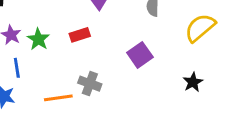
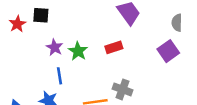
purple square: (140, 55) -> (168, 51), moved

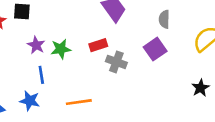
green star: (78, 51) -> (61, 49), turned 30
gray cross: (122, 89) -> (116, 62), moved

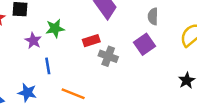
green star: (61, 49) -> (55, 28), moved
blue line: (41, 75) -> (48, 66), moved
orange line: (79, 102) -> (73, 94), turned 30

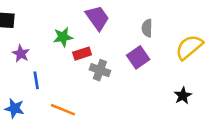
green star: (55, 28) -> (63, 37), moved

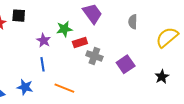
purple star: (21, 54) -> (44, 40), moved
purple square: (138, 57) -> (126, 64), moved

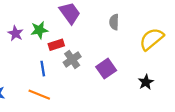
purple star: (44, 40) -> (15, 33), moved
gray cross: (94, 56) -> (72, 59), turned 35
blue line: (43, 64) -> (43, 69), moved

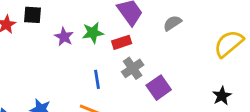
gray semicircle: (114, 22) -> (172, 23), moved, turned 56
red rectangle: (56, 45) -> (122, 42), moved
purple square: (106, 69) -> (159, 88), moved

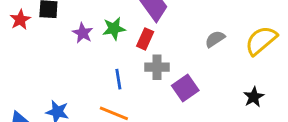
gray semicircle: (172, 23) -> (215, 39), moved
red rectangle: (122, 42) -> (145, 39), turned -48
gray cross: (133, 68) -> (157, 67), turned 35

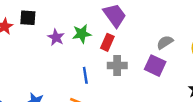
purple square: (185, 88) -> (155, 66), moved, turned -30

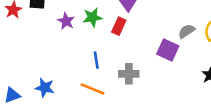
gray semicircle: (165, 42) -> (187, 31), moved
gray cross: (117, 66) -> (129, 74), moved

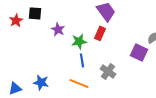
green star: (92, 17) -> (79, 41), moved
gray cross: (129, 74) -> (108, 71), turned 35

